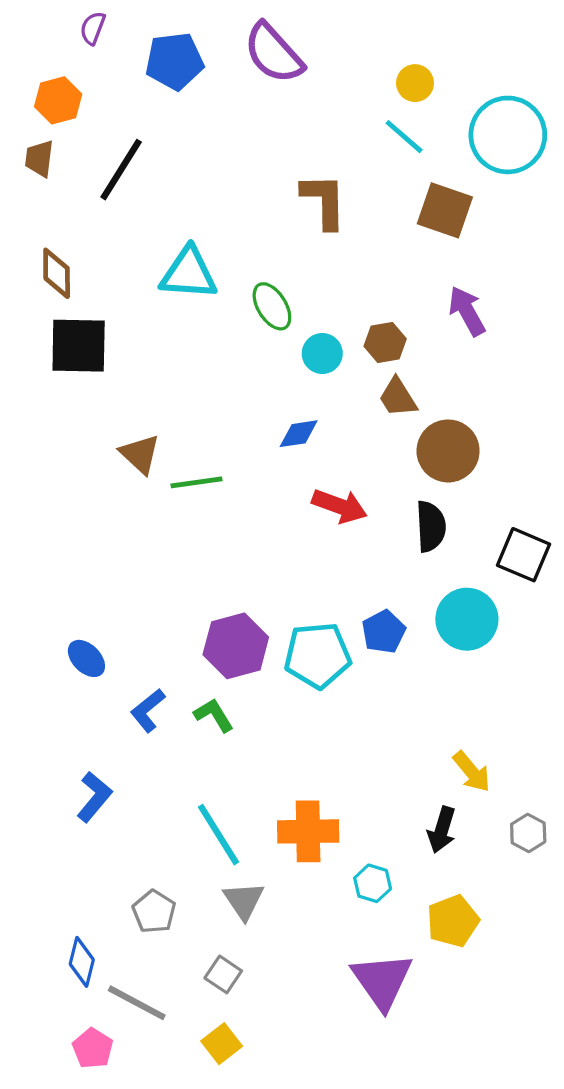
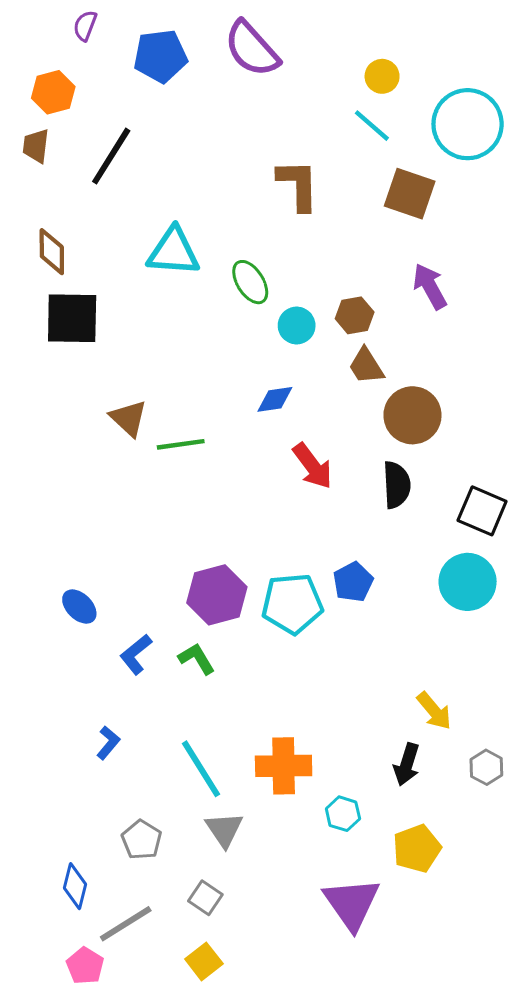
red arrow: (340, 506) -> (313, 466), turned 33
cyan circle: (467, 619) -> (468, 582), moved
blue L-shape: (94, 797) -> (108, 743), moved, size x0.7
gray line: (137, 1003) -> (126, 924), turned -60

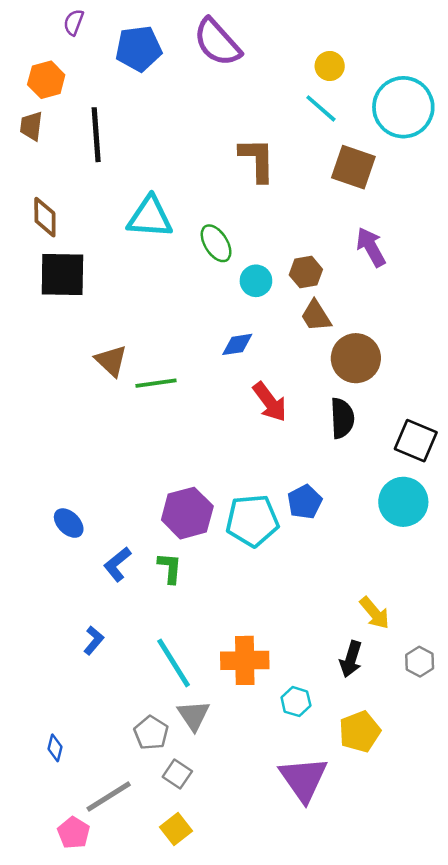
black line: (111, 156) -> (96, 135), turned -36
green L-shape: (197, 659) -> (170, 568), turned 36
gray pentagon: (142, 840) -> (151, 733), moved
blue diamond: (75, 886) -> (55, 748), moved, size x0.7

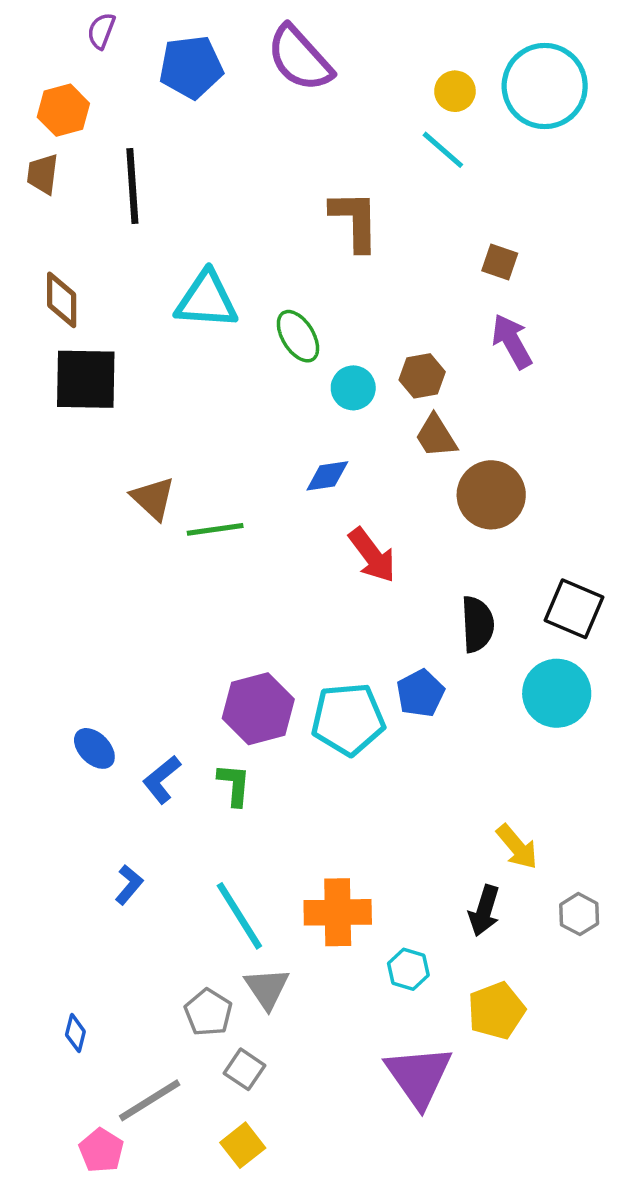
cyan circle: (403, 107) -> (545, 86), moved
brown square: (353, 167) -> (500, 262), moved, size x0.6
black semicircle: (342, 418) -> (477, 624), moved
blue ellipse: (69, 523) -> (94, 748), moved

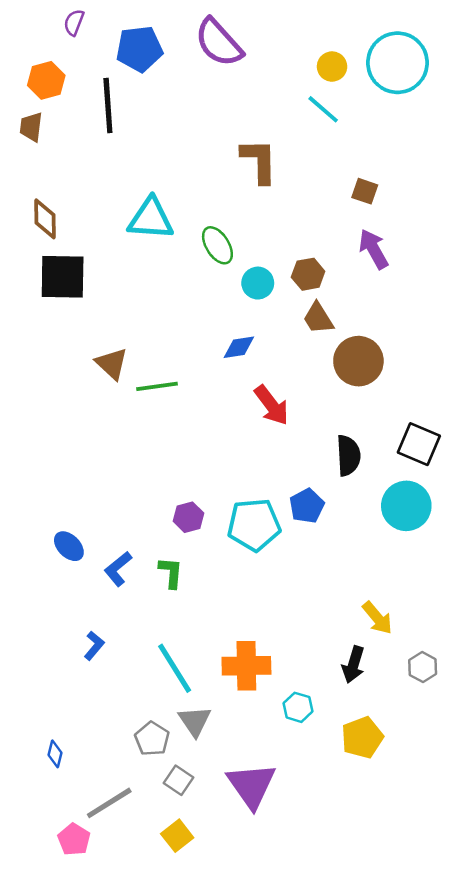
black line: (132, 186) -> (108, 106), moved
purple hexagon: (258, 709) -> (189, 517), size x0.6
purple triangle: (419, 1076) -> (251, 785), moved

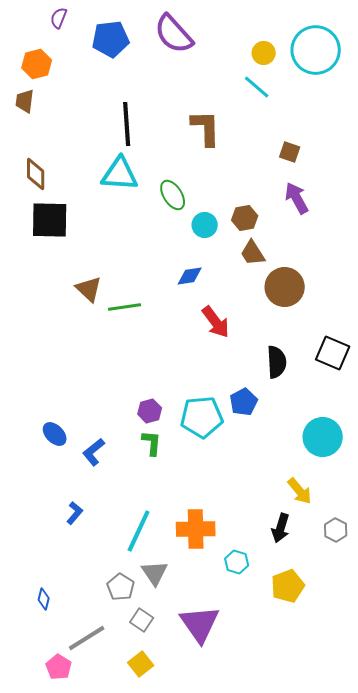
black line: (108, 106) -> (127, 124), moved
cyan circle: (406, 506) -> (323, 437), moved
green L-shape: (171, 573) -> (152, 443), moved
cyan line: (175, 668) -> (139, 531), turned 57

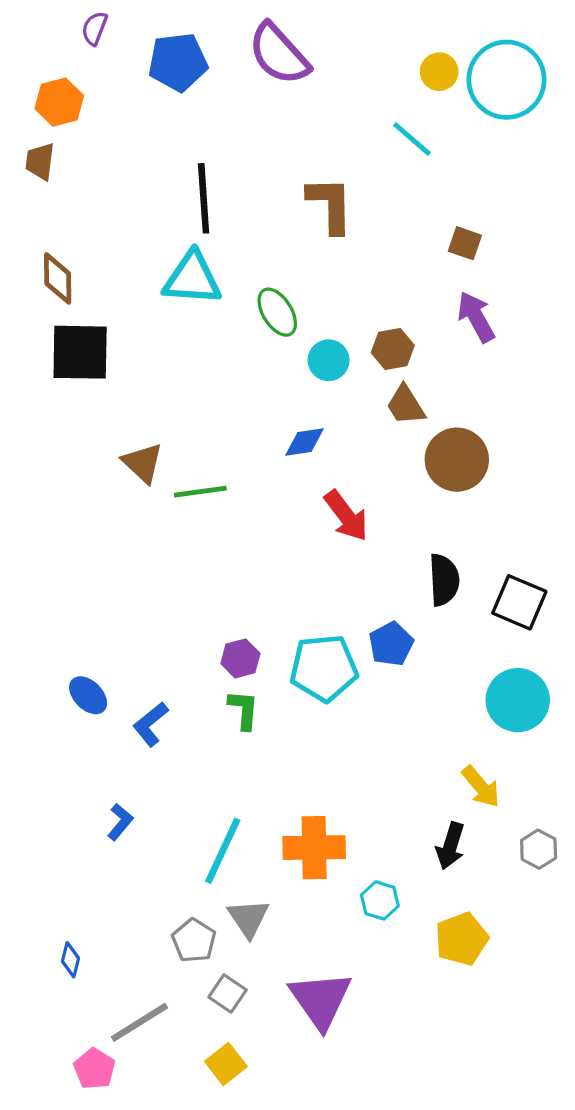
yellow circle: (264, 53) -> (439, 72), moved
black square: (333, 353) -> (519, 602), moved

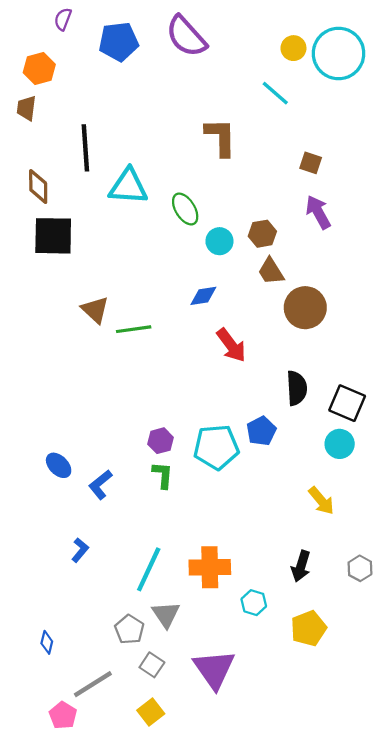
black line: (204, 198) -> (85, 148), moved
cyan circle: (518, 700) -> (340, 444), moved, size x0.7
yellow arrow: (481, 787) -> (321, 501), moved

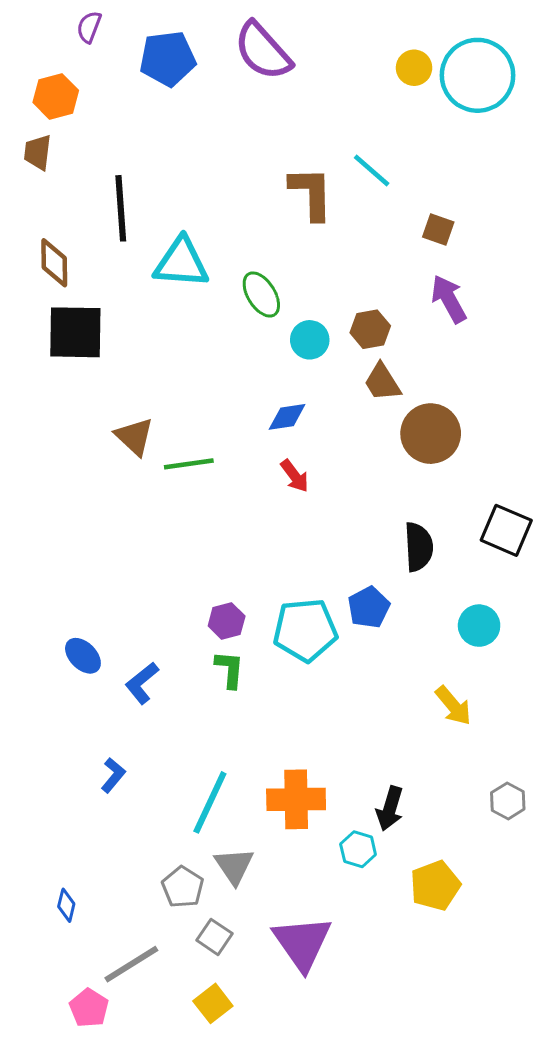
cyan line: (275, 93) -> (372, 171), moved
red arrow: (231, 345) -> (295, 476), moved, size x0.7
black square: (347, 403) -> (506, 530), moved
black arrow: (301, 566) -> (390, 808), moved

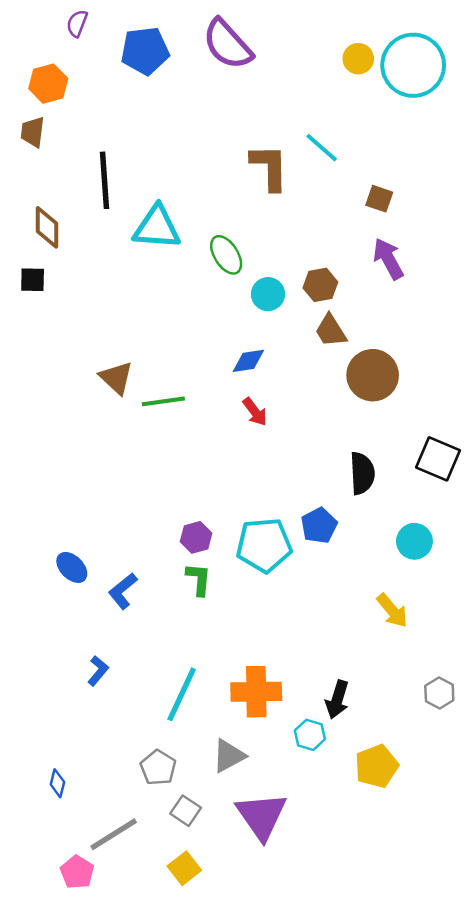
black square: (75, 332) -> (33, 280), moved, size x0.5
gray triangle: (234, 866) -> (229, 756), moved, turned 36

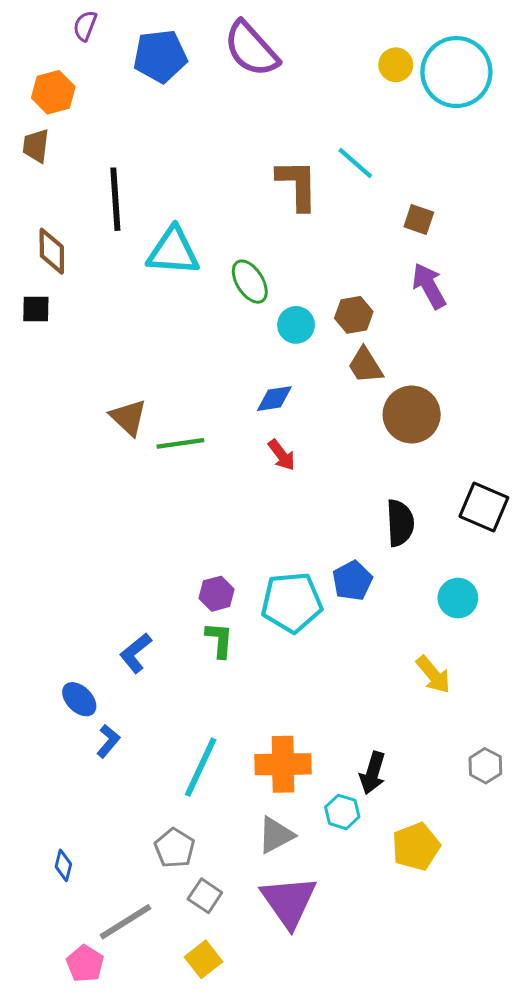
blue ellipse: (72, 567) -> (79, 699), moved
gray triangle: (229, 756) -> (276, 835), moved

